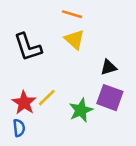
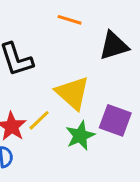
yellow triangle: (75, 39) -> (73, 93), moved, size x1.4
black triangle: (109, 67) -> (114, 46), moved, size x1.5

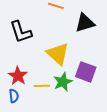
yellow line: (39, 120) -> (42, 86), moved, turned 42

